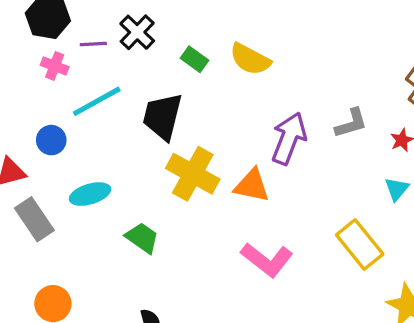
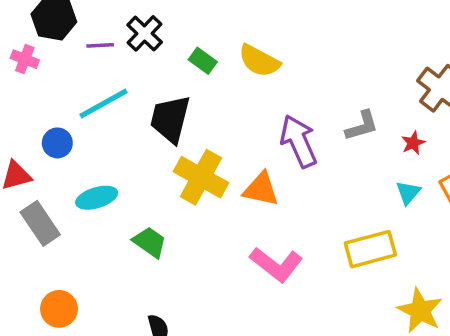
pink cross: (55, 66) -> (25, 59), moved
purple arrow: (289, 138) -> (299, 141), turned -45
yellow rectangle: (360, 245) -> (370, 249), turned -66

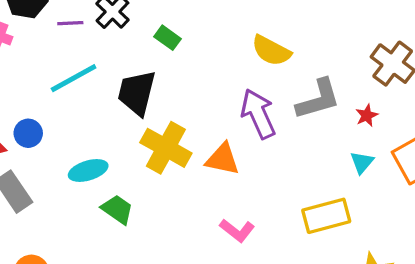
yellow semicircle: (259, 61) -> (271, 51), moved
gray L-shape: (362, 126) -> (318, 99), size x1.4
blue circle: (57, 143) -> (28, 133), moved
cyan ellipse: (97, 198) -> (88, 170), moved
pink L-shape: (276, 264) -> (237, 230), size x0.7

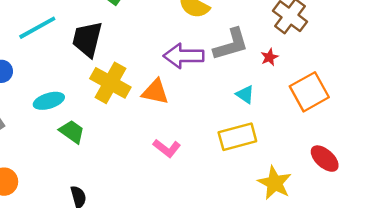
purple arrow: (258, 114) -> (184, 56), turned -66
cyan triangle: (362, 162) -> (245, 94), moved, turned -36

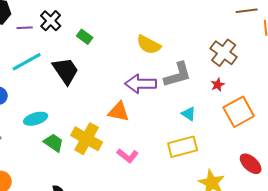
black trapezoid: (87, 39) -> (66, 71), turned 132
red star: (269, 57) -> (218, 85), moved
yellow cross: (110, 83) -> (87, 139), moved

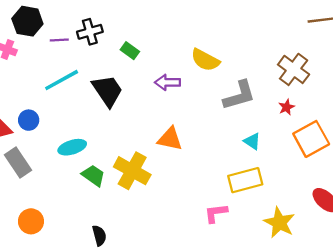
black cross: (51, 21) -> (90, 32), turned 30
purple arrow: (141, 84) -> (168, 82), moved, size x0.7
pink L-shape: (128, 156) -> (216, 213), moved, turned 135

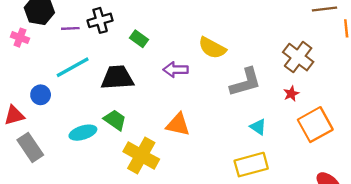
black trapezoid: (108, 91) -> (117, 78), turned -60
blue circle: (29, 120) -> (41, 95), moved
green trapezoid: (93, 175) -> (115, 120), moved

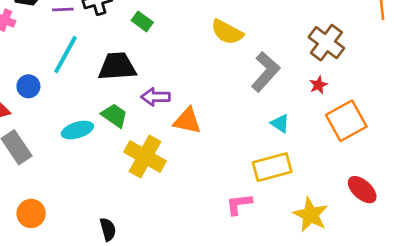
cyan line: (73, 67) -> (66, 55), turned -32
purple arrow: (176, 70) -> (156, 97), moved
gray L-shape: (245, 82) -> (265, 72), turned -32

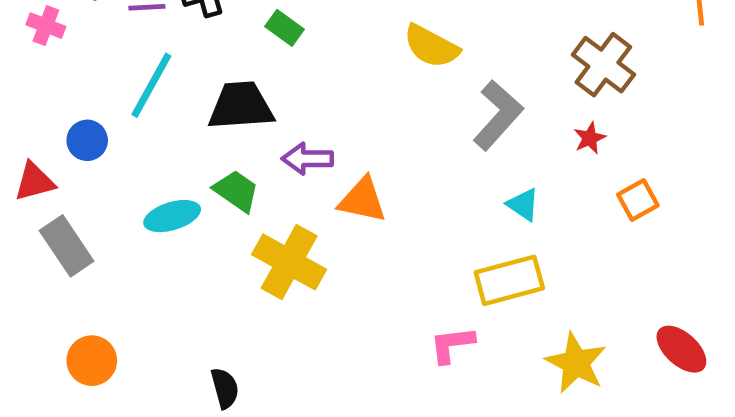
orange square: (346, 121) -> (638, 200), size x0.6
red ellipse: (362, 190) -> (681, 349), moved

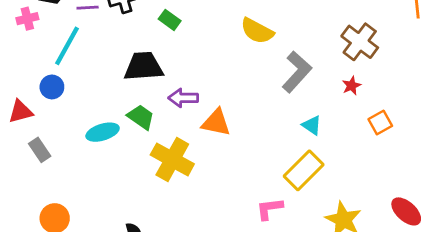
pink cross: (46, 26) -> (27, 19), turned -35
cyan line: (151, 85) -> (67, 46), moved
gray rectangle: (67, 246) -> (40, 150), size x0.7
yellow rectangle: (509, 280) -> (304, 170), turned -30

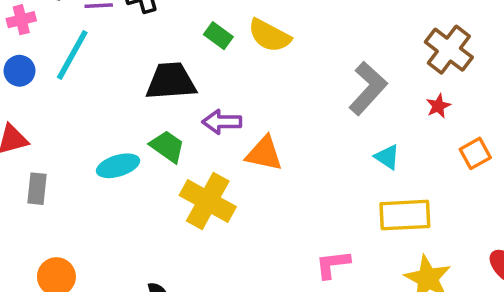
green rectangle: (170, 20) -> (218, 36), moved
yellow semicircle: (257, 31) -> (269, 36), moved
blue circle: (52, 87) -> (19, 71), moved
gray rectangle: (40, 150) -> (37, 189), turned 40
yellow rectangle: (304, 170) -> (405, 215), moved, turned 42

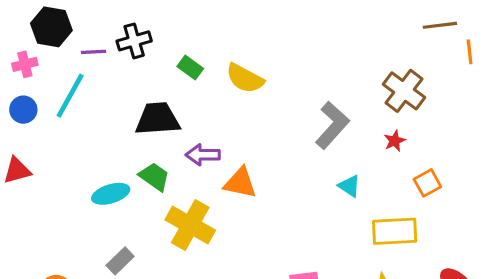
green rectangle: (218, 36) -> (190, 67), moved
gray rectangle: (37, 189) -> (120, 261), moved, turned 40
yellow rectangle: (405, 215) -> (395, 231), moved

